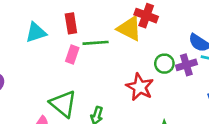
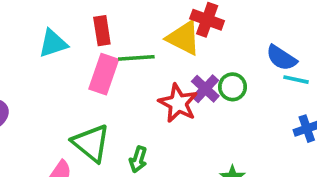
pink rectangle: (72, 54) -> (104, 74), size x1.5
purple cross: (186, 65) -> (205, 89), moved, turned -30
red star: (140, 87) -> (178, 103), moved

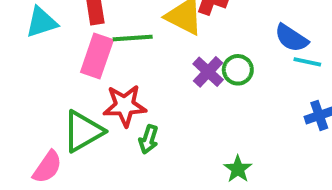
red star: (178, 103) -> (125, 106), moved, turned -30
green triangle: (91, 143) -> (83, 131), turned 51
green arrow: (138, 159) -> (149, 139), moved

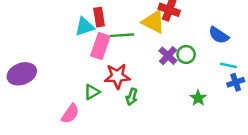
cyan triangle: (41, 22) -> (85, 27), moved
cyan line: (307, 62) -> (228, 65), moved
green triangle: (83, 131) -> (92, 92), size x0.6
green star: (238, 169) -> (198, 98), moved

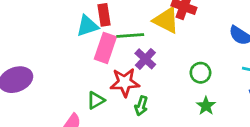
green circle: (186, 54) -> (200, 73), moved
purple cross: (168, 56) -> (145, 59), moved
green star: (198, 98) -> (206, 106), moved

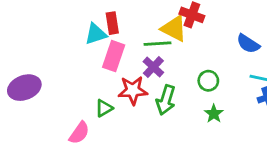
green line: (130, 36) -> (158, 44), moved
green arrow: (141, 106) -> (166, 100), moved, size x1.5

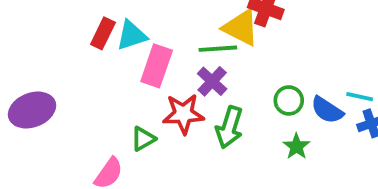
red rectangle: (112, 23) -> (103, 33), moved, turned 35
blue semicircle: (248, 44) -> (327, 110), moved

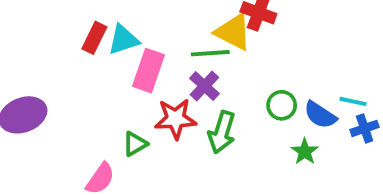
green star: (296, 146) -> (305, 152), moved

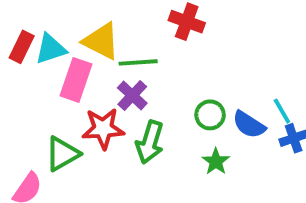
yellow triangle: (233, 32) -> (101, 41), moved
cyan line: (353, 101) -> (282, 111), turned 48
green triangle: (135, 144) -> (62, 154), size x1.4
green star: (305, 152) -> (216, 162), moved

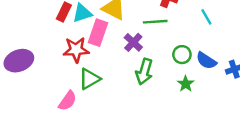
green line: (138, 62) -> (155, 22), moved
cyan line: (282, 111) -> (206, 17), moved
red star: (103, 129) -> (76, 50), moved

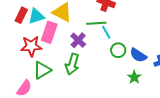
cyan line: (206, 17) -> (106, 32), moved
green arrow: (144, 72) -> (72, 64), moved
green star: (186, 84) -> (134, 77), moved

